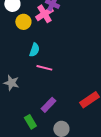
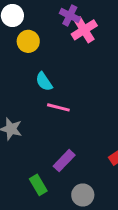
pink cross: (44, 14) -> (84, 30), moved
cyan semicircle: (34, 50) -> (44, 82), turned 128

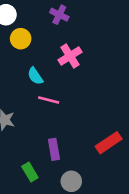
pink cross: (84, 30) -> (70, 56), moved
purple rectangle: (64, 161) -> (54, 149), turned -54

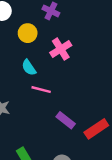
yellow circle: (21, 39) -> (28, 33), moved
purple rectangle: (54, 149) -> (66, 120), moved, turned -42

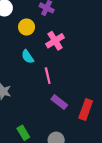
pink line: (41, 90) -> (48, 76), moved, turned 63
red rectangle: (96, 129) -> (86, 109), turned -36

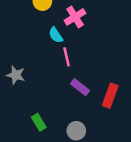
cyan semicircle: (28, 57) -> (56, 35), moved

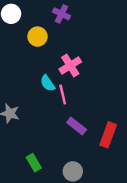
pink cross: (75, 17) -> (70, 66), moved
cyan semicircle: (56, 35) -> (48, 83), moved

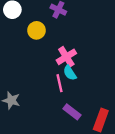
cyan semicircle: (48, 83) -> (70, 73), moved

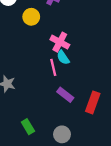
pink cross: (66, 57) -> (60, 42), turned -30

